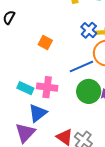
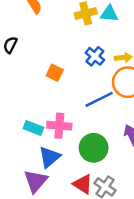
blue cross: (89, 30) -> (95, 56), moved
green circle: (89, 91) -> (94, 148), moved

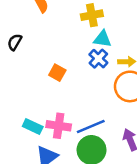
cyan triangle: (109, 14) -> (102, 39), moved
blue line: (99, 99) -> (91, 126), moved

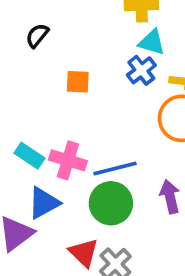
black semicircle: (15, 42) -> (37, 36), moved
orange square: (57, 73) -> (78, 82), turned -35

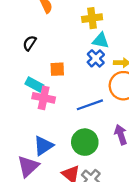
cyan rectangle: (29, 156) -> (34, 85), moved
pink cross: (68, 160) -> (44, 98), moved
blue line: (115, 168) -> (90, 105), moved

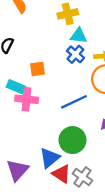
blue triangle: (43, 146) -> (50, 158), moved

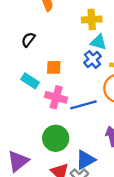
pink cross: (27, 99) -> (56, 97), moved
green circle: (72, 140) -> (56, 138), moved
blue triangle: (50, 158) -> (86, 160), moved

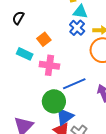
orange square: (54, 67) -> (44, 39), turned -32
blue line: (83, 105) -> (74, 84), moved
blue triangle: (86, 160) -> (65, 117), moved

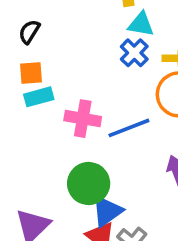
orange square: (44, 39) -> (31, 73), moved, turned 32
cyan rectangle: (25, 54) -> (39, 97), turned -42
blue line: (74, 84) -> (129, 128), moved

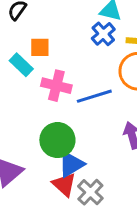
orange square: (31, 73) -> (40, 47), moved
cyan rectangle: (39, 97) -> (21, 65), turned 55

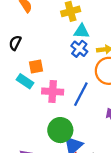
blue line: (94, 96) -> (81, 94), turned -35

